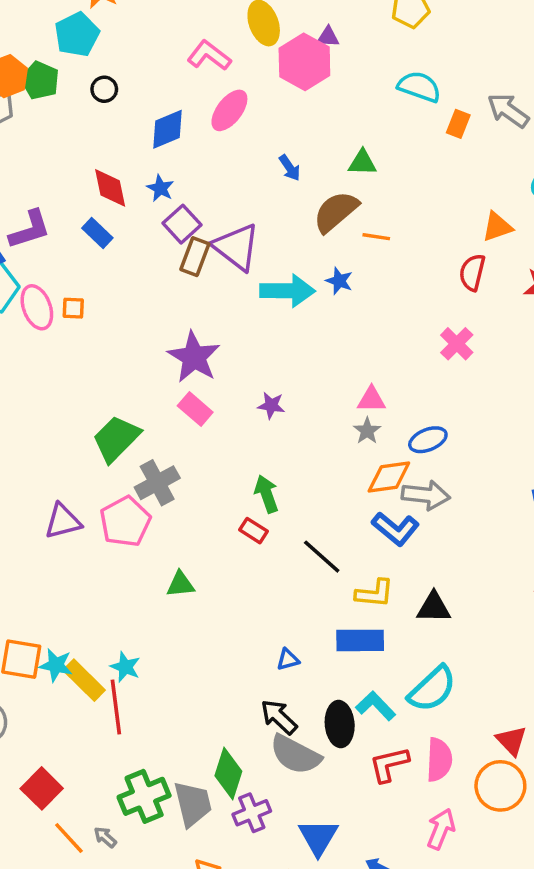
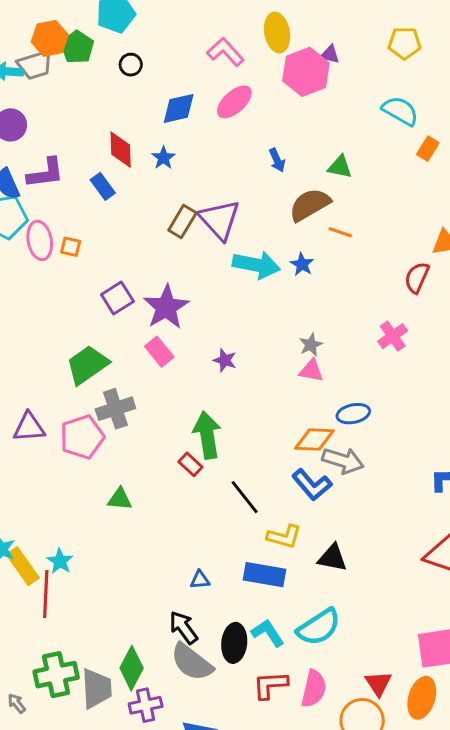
purple square: (182, 224) -> (117, 298), moved
gray star: (367, 431) -> (311, 345), moved
green arrow: (266, 494) -> (207, 435), size x1.4

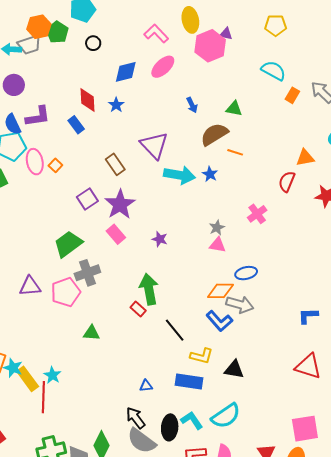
brown rectangle: (182, 222) -> (115, 164), moved, turned -65
orange square: (71, 247) -> (55, 165), turned 32
pink cross: (393, 336) -> (257, 214), moved

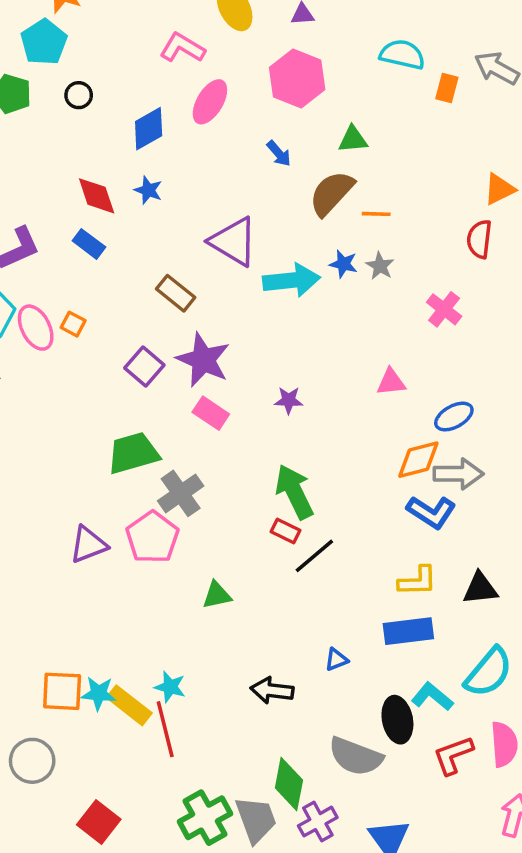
pink hexagon: (210, 46) -> (297, 79), moved
gray star: (217, 228) -> (380, 266), moved
green trapezoid: (68, 244) -> (133, 453), turned 36
black line: (175, 330) -> (314, 556), moved, turned -75
black arrow: (136, 418) -> (272, 690), moved, turned -30

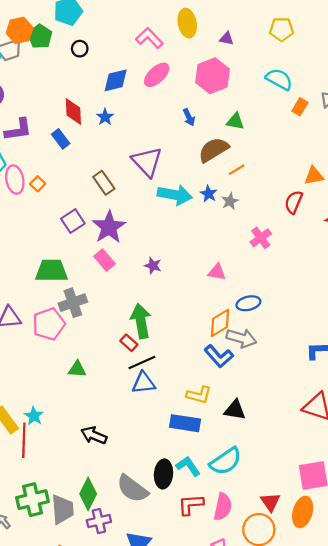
orange line: (376, 214) -> (237, 170), turned -49
orange diamond: (418, 460) -> (220, 323), turned -32
blue triangle: (336, 660) -> (144, 383), moved, size x1.6

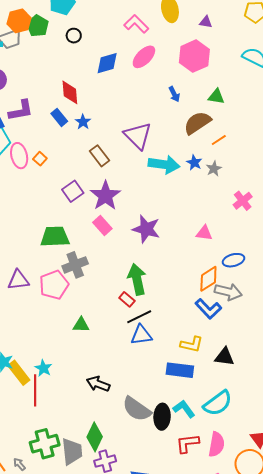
blue star: (105, 117) -> (83, 122), moved
purple star: (153, 266) -> (146, 229), size x1.8
gray semicircle: (132, 489) -> (137, 409), moved

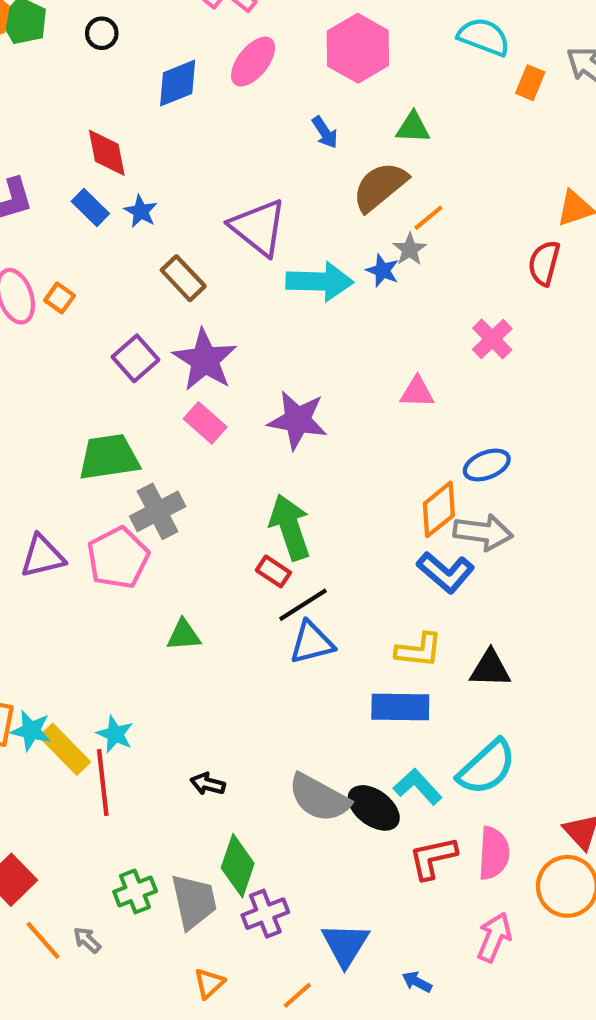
gray star: (214, 169) -> (410, 249), moved
pink triangle: (204, 233) -> (417, 392), moved
black arrow: (98, 384) -> (208, 784), moved, size x0.7
black ellipse: (162, 417) -> (374, 808), turned -50
green cross: (45, 444) -> (135, 891), size x0.7

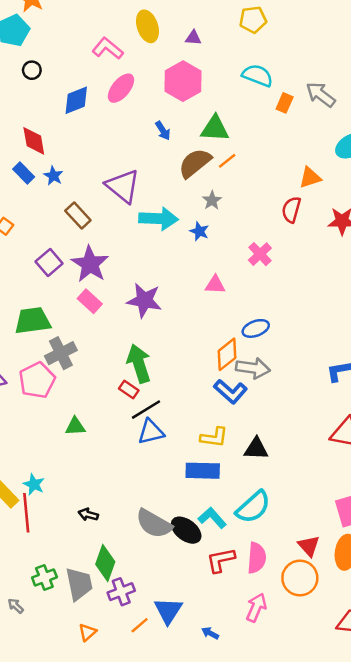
green triangle: (413, 128) -> (215, 128), size x1.4
orange line: (428, 218) -> (227, 161), moved
blue star: (383, 271) -> (199, 231), moved
orange line: (297, 995) -> (140, 625), moved

